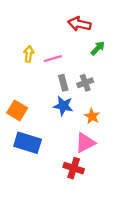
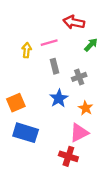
pink line: (53, 59) -> (49, 43), moved
gray rectangle: (63, 83) -> (54, 66), moved
blue star: (63, 106) -> (59, 98), turned 30
orange square: (17, 110) -> (16, 103), turned 36

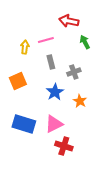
green arrow: (91, 45) -> (85, 42), turned -72
orange square: (16, 103) -> (18, 81), moved
pink triangle: (79, 133) -> (54, 124), moved

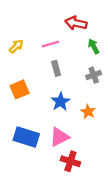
yellow arrow: (25, 47) -> (16, 46), moved, turned 40
gray cross: (74, 72) -> (94, 75), moved

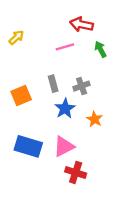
pink line: (51, 44) -> (65, 47), moved
yellow arrow: (16, 46) -> (16, 37), moved
gray rectangle: (56, 68) -> (53, 84), moved
gray cross: (94, 75) -> (82, 86), moved

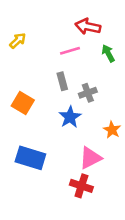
gray rectangle: (53, 84) -> (62, 81), moved
orange square: (21, 95) -> (23, 103), turned -36
orange star: (95, 119) -> (112, 130), moved
pink triangle: (64, 146) -> (90, 158), moved

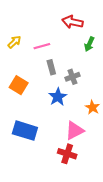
yellow arrow: (18, 41) -> (14, 42), moved
pink line: (70, 51) -> (42, 46), moved
green arrow: (108, 53) -> (89, 44), turned -128

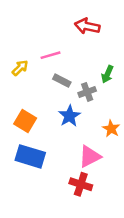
yellow arrow: (14, 42) -> (20, 68), moved
green arrow: (89, 44) -> (107, 74), moved
gray rectangle: (51, 67) -> (62, 81), turned -48
orange square: (19, 85) -> (25, 121), moved

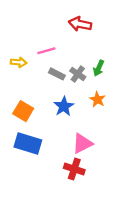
yellow arrow: (20, 68) -> (19, 62), turned 49
gray cross: (87, 92) -> (78, 74), moved, turned -35
orange star: (111, 129) -> (97, 99), moved

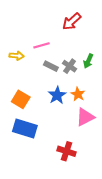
red arrow: (80, 24) -> (72, 21), turned -54
orange star: (97, 99) -> (78, 94), moved
pink triangle: (82, 143) -> (85, 117), moved

